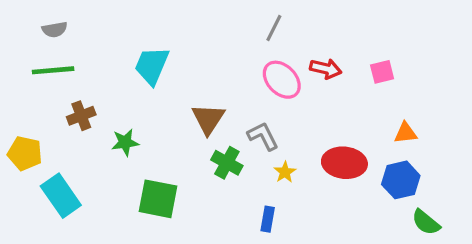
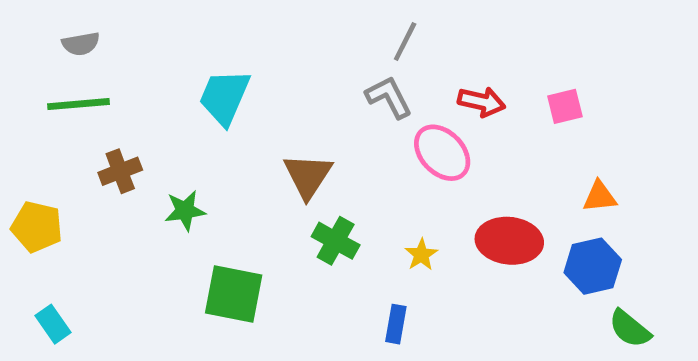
pink ellipse: (282, 80) -> (442, 153), moved
gray L-shape: (263, 136) -> (389, 97), moved
cyan rectangle: (61, 196) -> (53, 324), moved, size x0.6

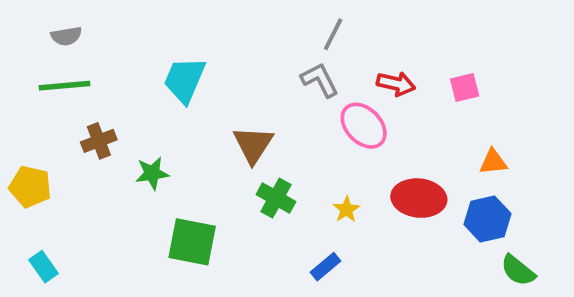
blue rectangle: (396, 324) -> (326, 267), turned 40

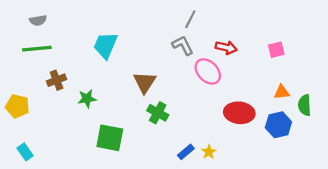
pink square: (465, 88) -> (276, 50), moved
yellow star: (346, 209) -> (209, 152), moved
green semicircle: (518, 270) -> (305, 105), moved, turned 48

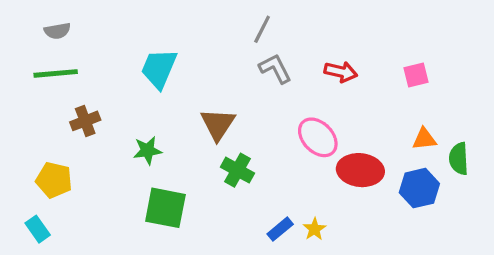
gray line: (190, 19) -> (262, 29), moved
pink ellipse: (208, 71) -> (318, 137), moved
green star: (87, 99) -> (147, 150), moved
yellow pentagon: (17, 106) -> (54, 180), moved

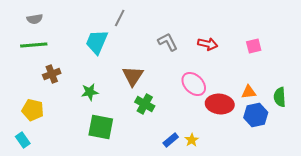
gray line: (262, 29) -> (120, 18), moved
orange triangle: (424, 139) -> (249, 92), moved

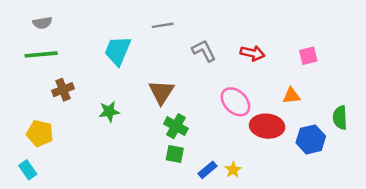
gray line: (120, 18) -> (163, 25), moved, turned 54
orange triangle: (249, 92) -> (291, 96), moved
green square: (101, 127) -> (175, 154), moved, size x0.6

